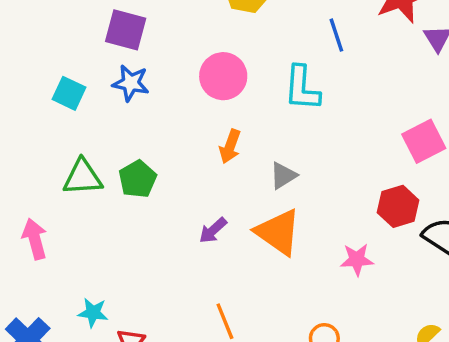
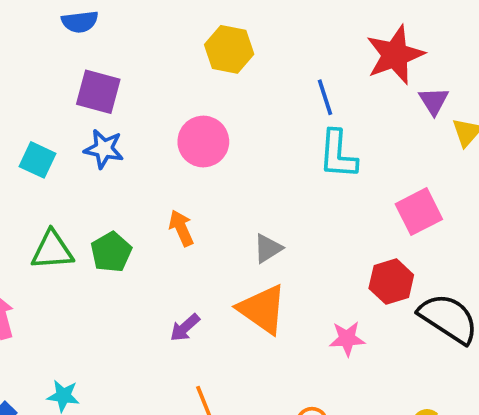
cyan L-shape: (302, 88) -> (338, 154), moved
orange arrow: (230, 146) -> (181, 228), moved, turned 136
purple arrow: (213, 230) -> (185, 328), moved

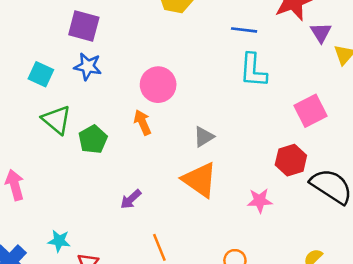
blue line: (325, 97) -> (244, 30), turned -65
pink circle: (203, 142) -> (158, 85), moved
green triangle: (52, 250) -> (56, 120), moved, turned 44
purple arrow: (185, 328) -> (131, 199), moved

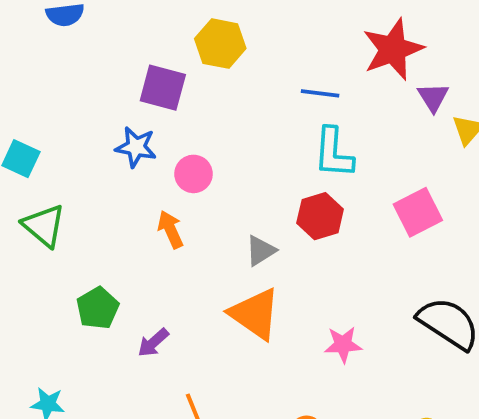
purple square: (84, 26) -> (163, 88), moved
blue star: (88, 66) -> (136, 147), moved
pink circle: (158, 85) -> (194, 174), size x0.7
green pentagon: (93, 139) -> (98, 308), moved
red hexagon: (291, 160) -> (320, 216), moved

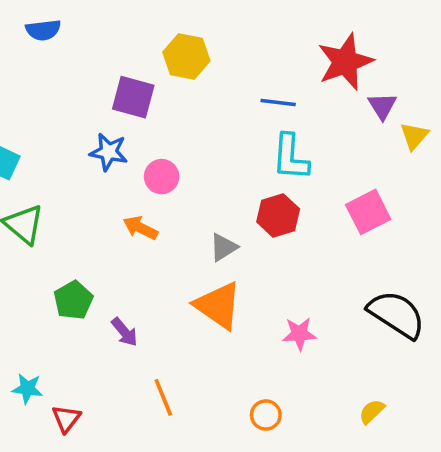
orange arrow: (170, 230) -> (140, 228), turned -40
purple arrow: (153, 343) -> (125, 332), turned -88

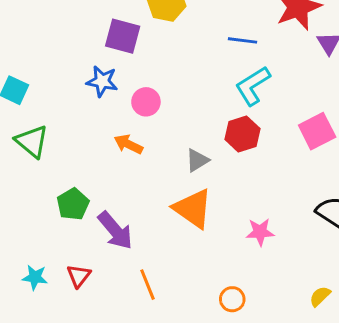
cyan L-shape: (291, 157) -> (253, 86), turned 54
purple arrow: (125, 332) -> (115, 231), size x1.6
red triangle: (66, 419) -> (79, 276), moved

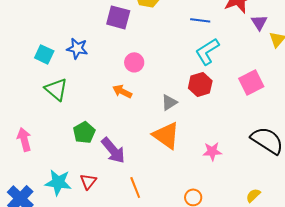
blue star: (102, 81) -> (77, 48), moved
cyan star: (35, 277) -> (58, 182), size x1.5

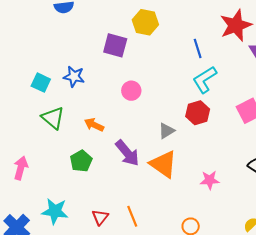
blue line: (200, 20) -> (198, 48), turned 66
orange arrow: (122, 91) -> (94, 125), moved
pink arrow: (24, 139) -> (21, 168), turned 30
purple arrow: (113, 150) -> (127, 153), moved
red triangle: (88, 181) -> (100, 217), moved

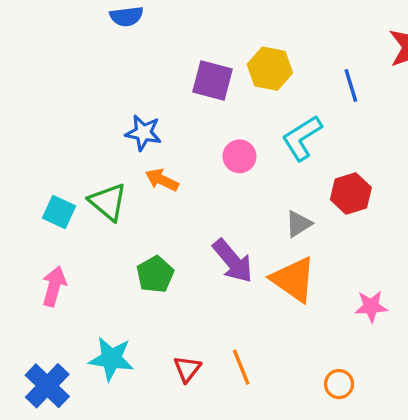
yellow hexagon: (145, 22) -> (270, 69), moved
cyan L-shape: (205, 80) -> (302, 138), moved
cyan square: (41, 83) -> (59, 212), moved
orange arrow: (94, 125) -> (162, 180), moved

